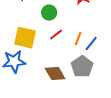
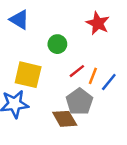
red line: (56, 35) -> (77, 71), moved
gray pentagon: (82, 67) -> (79, 102), moved

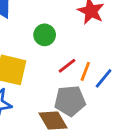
gray pentagon: (79, 102) -> (70, 101), turned 30

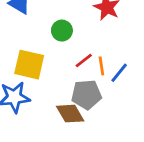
orange line: (85, 71) -> (101, 66), turned -30

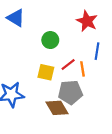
yellow square: (29, 65) -> (46, 72), moved, size x0.7
blue line: (119, 73) -> (97, 51), moved, turned -30

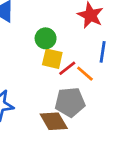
orange line: (83, 69) -> (85, 74), turned -40
yellow square: (46, 72) -> (52, 59), moved

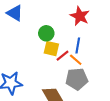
blue line: (103, 52) -> (78, 45), moved
gray pentagon: (70, 102) -> (77, 79), moved

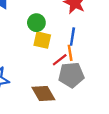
red line: (63, 56) -> (60, 60), moved
orange line: (76, 60) -> (70, 53), turned 40

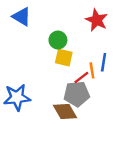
blue line: (72, 37) -> (104, 62), moved
gray pentagon: (71, 75) -> (77, 94), moved

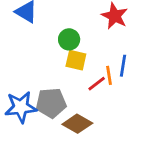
gray pentagon: (77, 94) -> (51, 103), moved
brown diamond: (65, 111) -> (77, 124), turned -30

